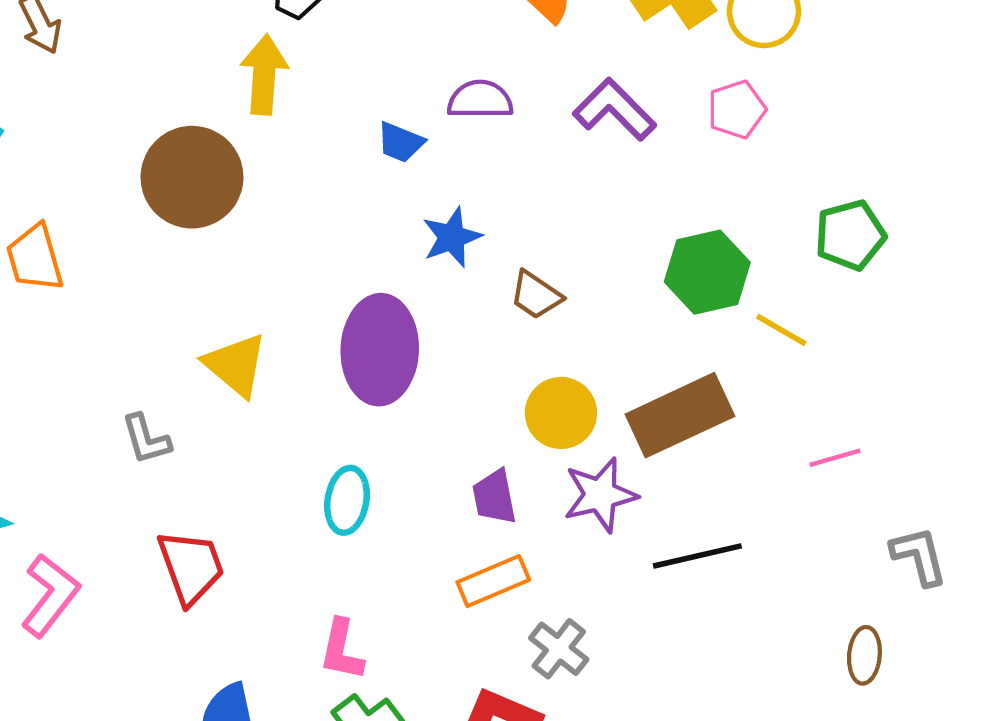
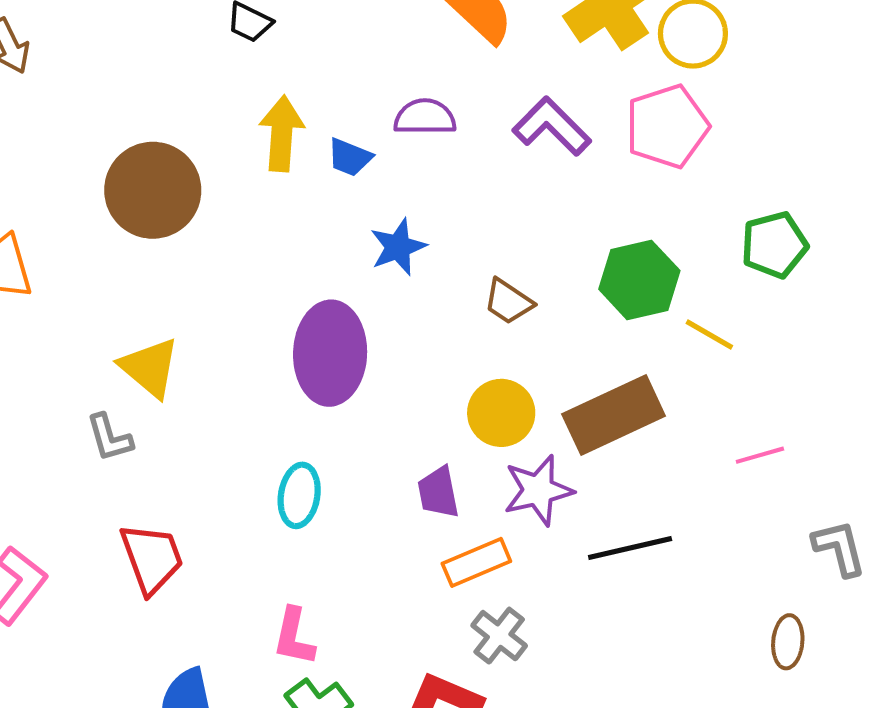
yellow arrow: (264, 75) -> (282, 134), moved
pink pentagon: (737, 109) -> (667, 126), size x1.5
brown trapezoid: (536, 295) -> (508, 302), moved
yellow triangle: (236, 365) -> (150, 368), moved
orange rectangle: (493, 581) -> (476, 562), moved

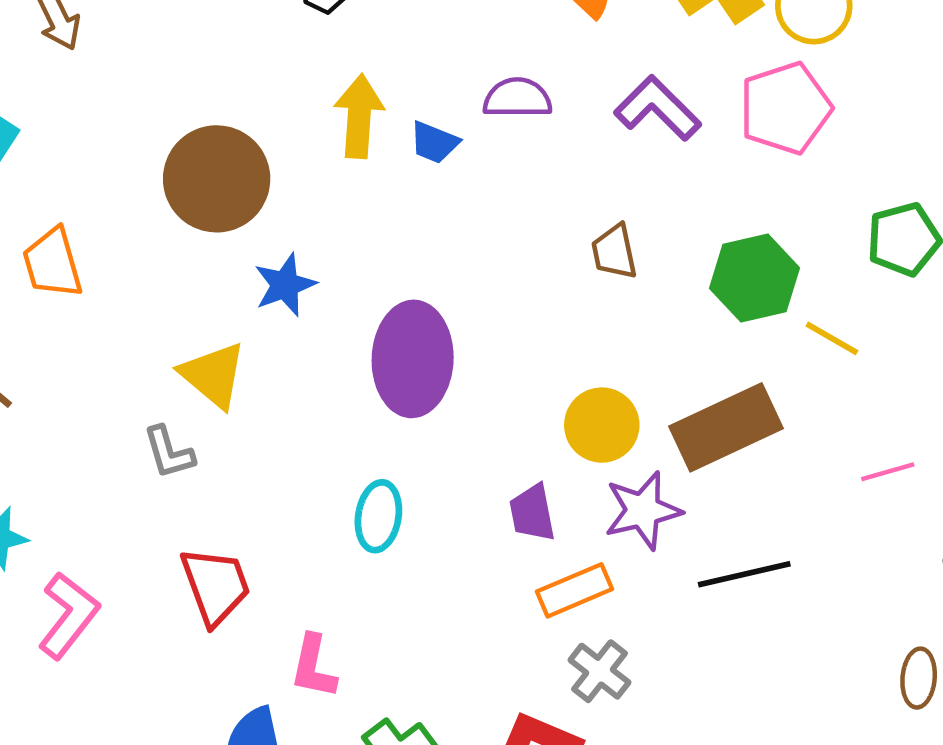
blue star: (398, 247) -> (285, 285), moved
brown trapezoid: (508, 302) -> (614, 252), moved, turned 44
pink L-shape: (294, 637) -> (313, 667), moved

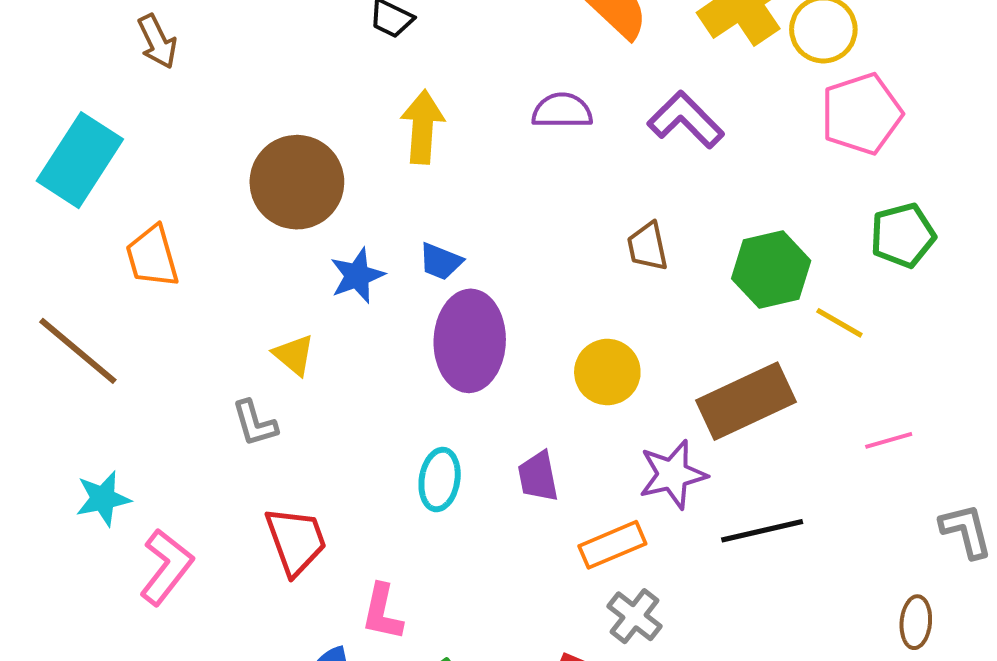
pink pentagon: (785, 108) -> (862, 114), moved
blue trapezoid: (434, 142) -> (441, 262), moved
yellow triangle: (213, 375) -> (294, 355), size x0.7
yellow circle: (602, 425) -> (607, 372), moved
purple trapezoid: (532, 513) -> (538, 477), moved

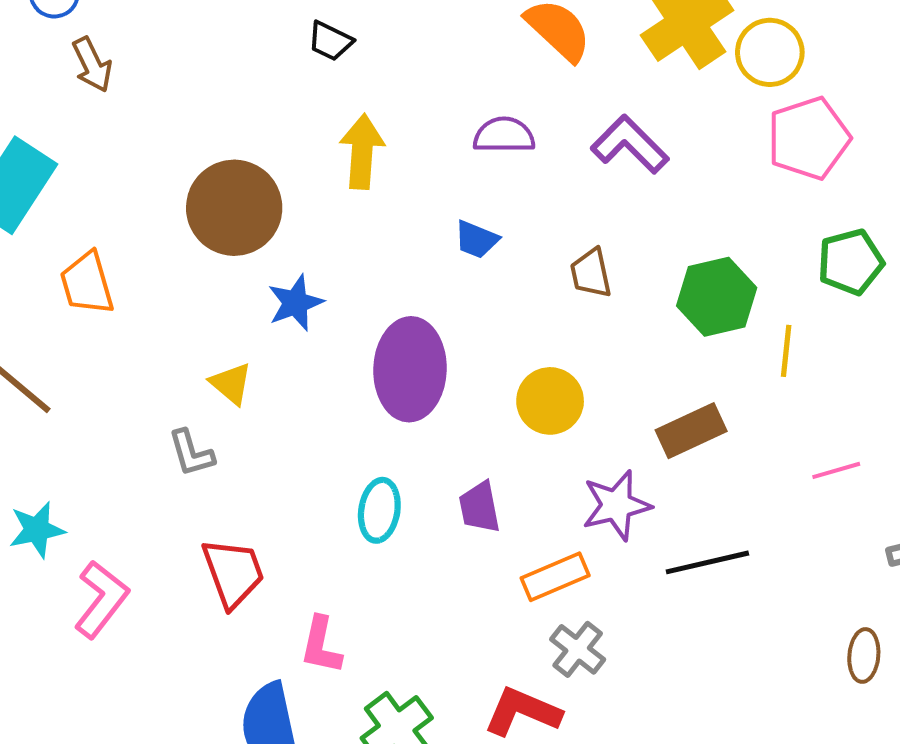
blue trapezoid: (441, 262) -> (476, 239), moved
yellow line: (839, 323) -> (786, 351), turned 66
brown rectangle: (746, 401) -> (691, 431), size x0.7

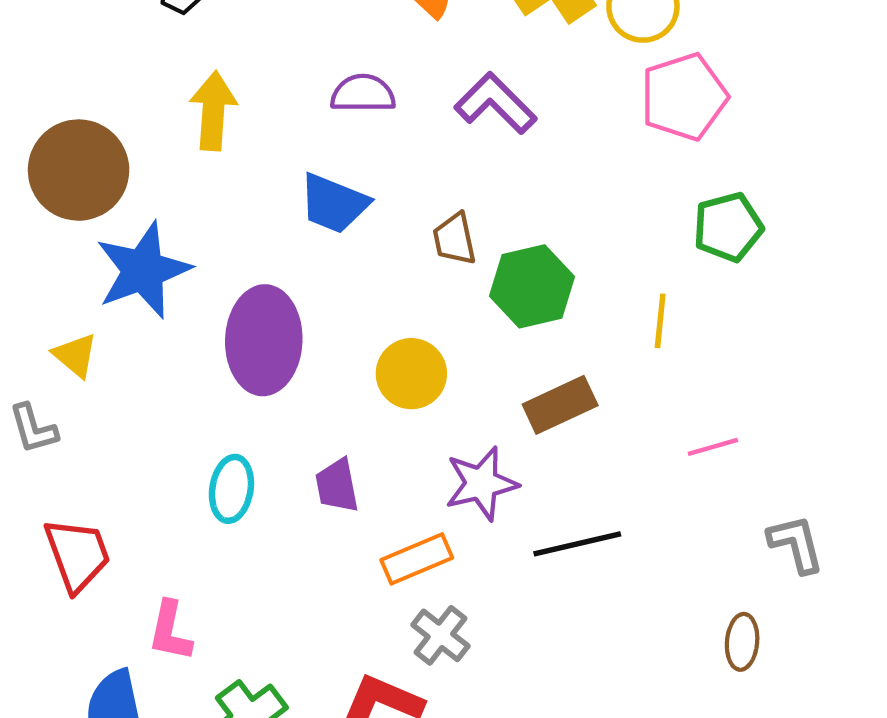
blue trapezoid: (476, 239) -> (334, 203), size x1.5
green hexagon: (717, 297) -> (532, 286), moved
blue star: (296, 303) -> (143, 270), size x1.6

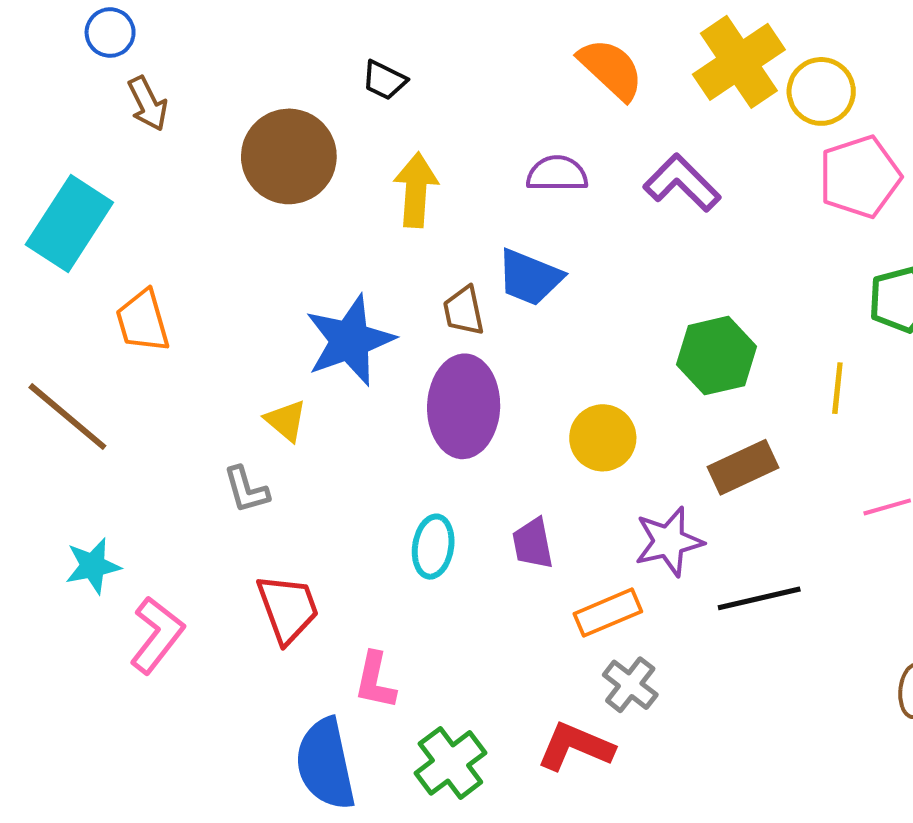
brown circle: (79, 170) -> (289, 156), moved
brown trapezoid: (454, 239) -> (464, 311), moved

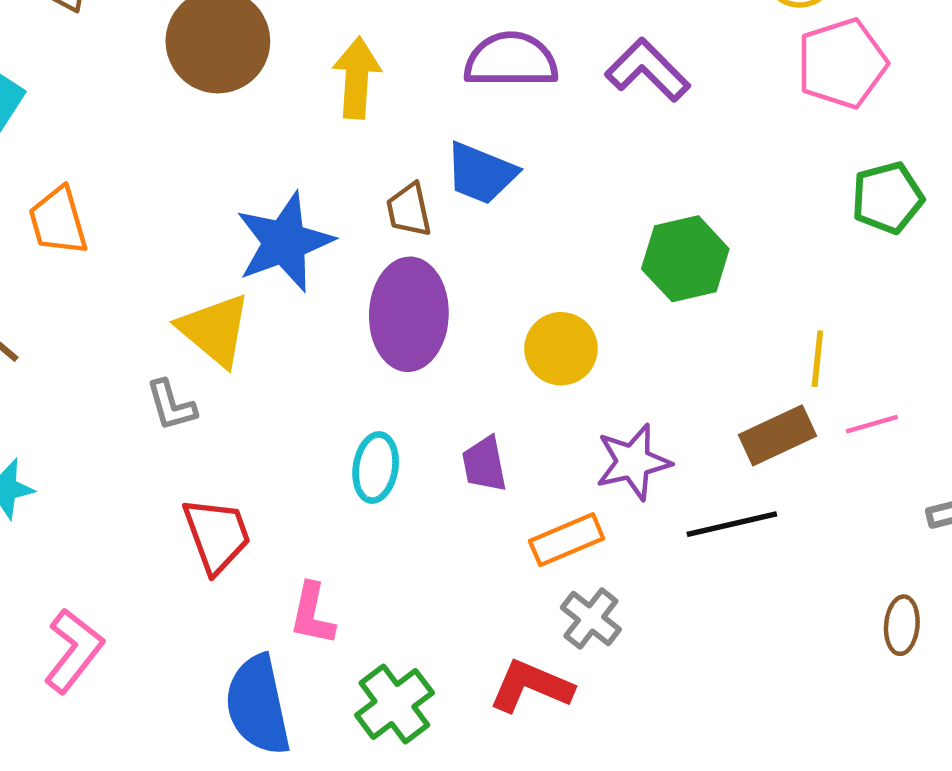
purple semicircle: (557, 174) -> (511, 60), size x1.4
yellow line: (837, 388) -> (817, 359), moved
yellow triangle: (286, 421) -> (215, 330), size x1.6
brown rectangle: (743, 467) -> (777, 435), moved
pink L-shape: (157, 635) -> (74, 651), moved

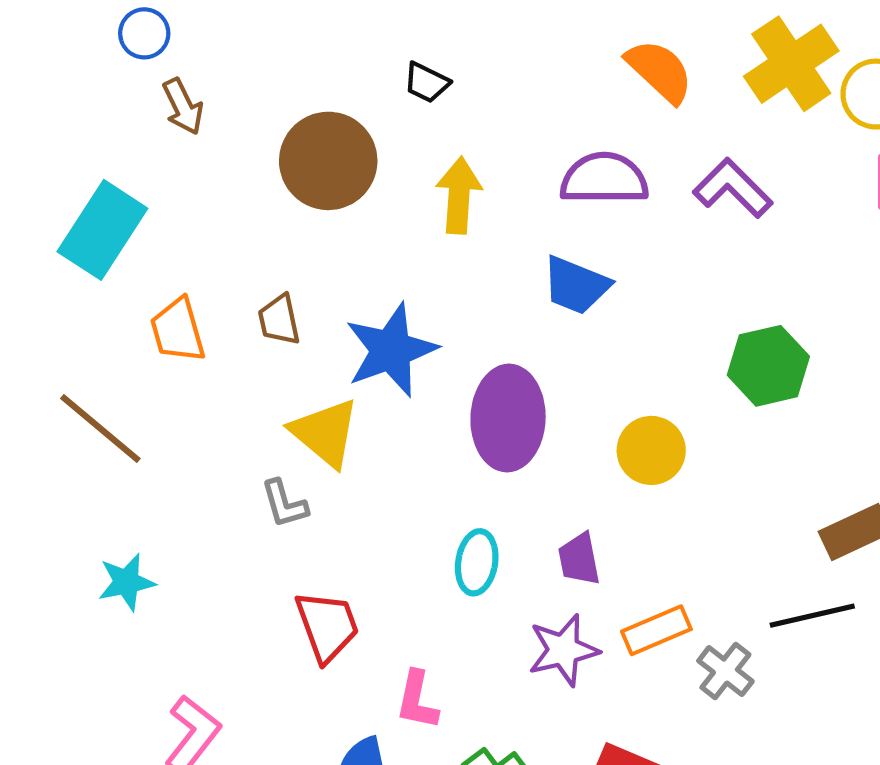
brown trapezoid: (409, 210) -> (279, 320), moved
purple star: (633, 462) -> (563, 650), moved
gray cross: (591, 619) -> (725, 671), moved

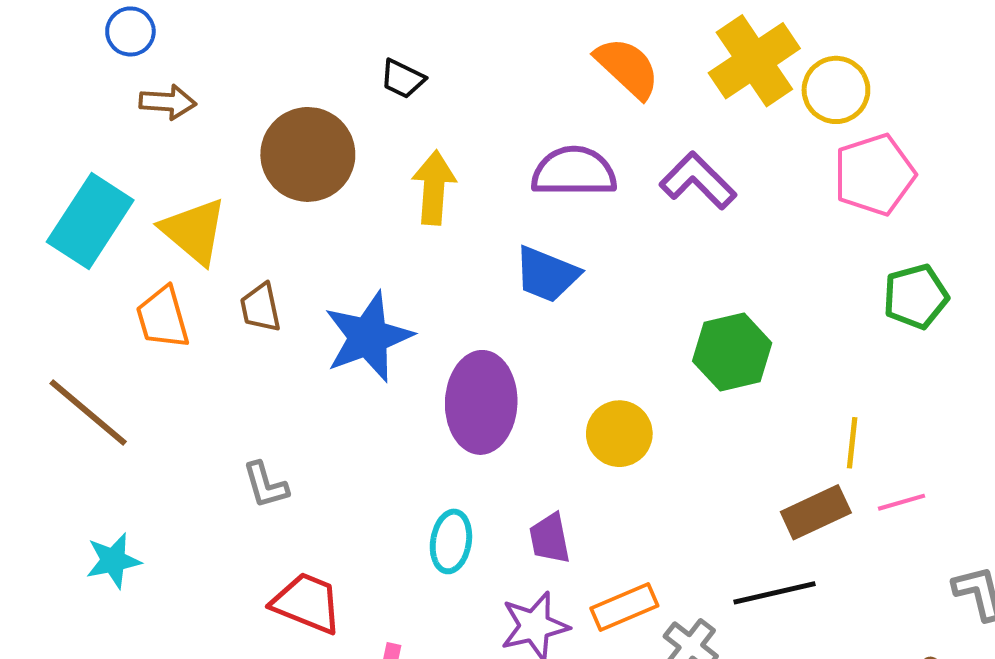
brown arrow: (183, 107) -> (168, 102), turned -60
yellow triangle: (325, 433) -> (194, 231), moved
red trapezoid: (327, 626) -> (307, 603), turned -48

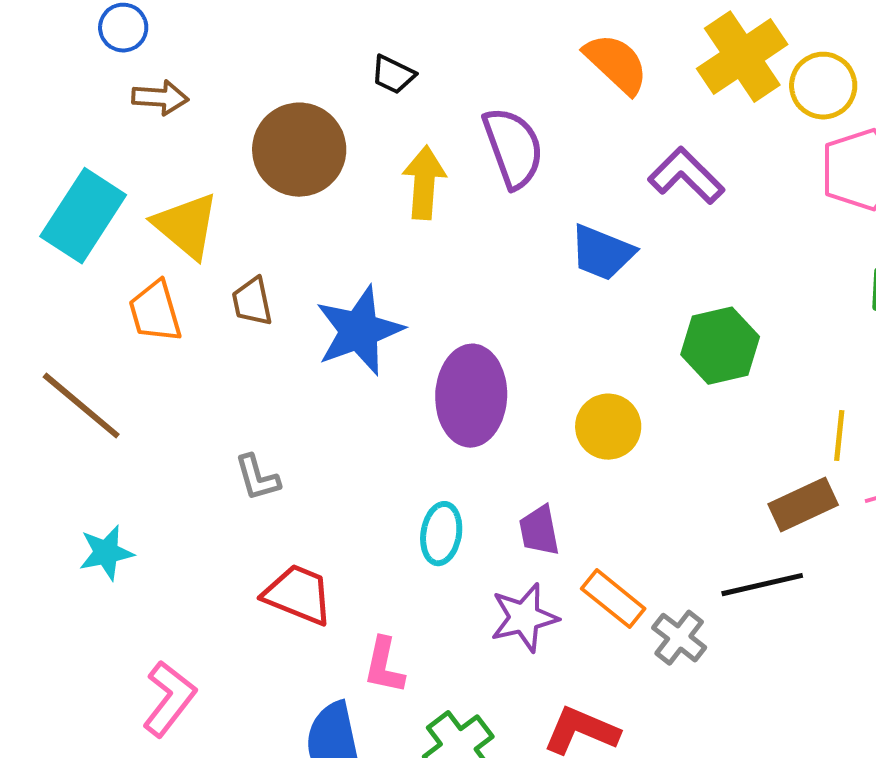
purple semicircle: (574, 172) -> (513, 148), moved, turned 70
blue trapezoid: (547, 274) -> (602, 253), moved
orange rectangle: (624, 607) -> (613, 599), turned 62

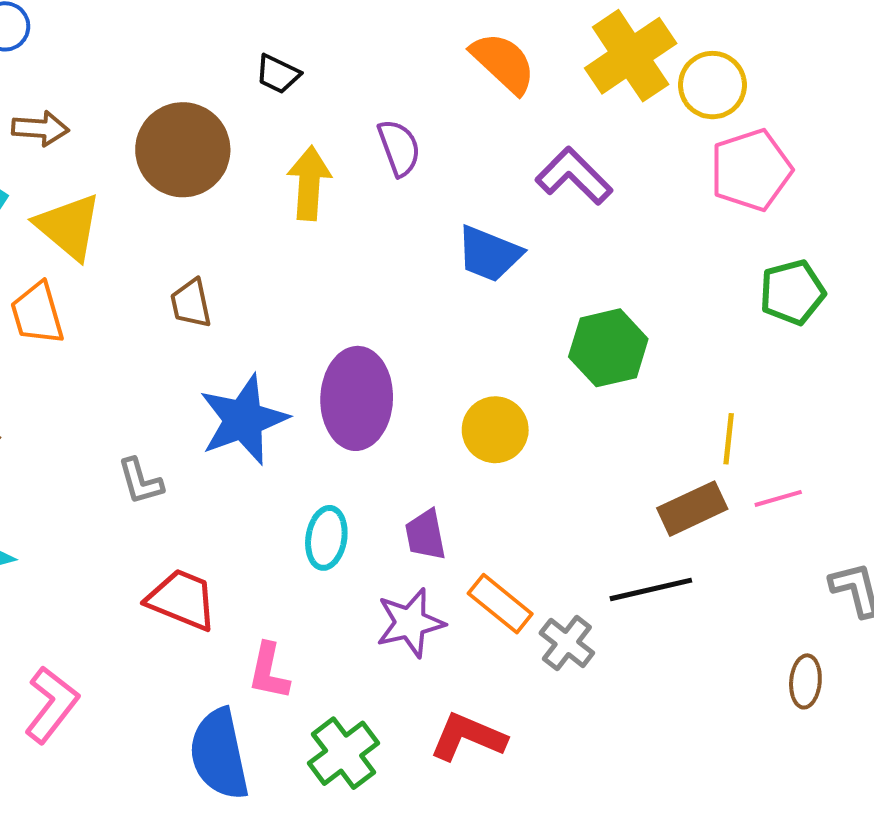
brown arrow: (160, 98) -> (40, 129), moved
purple semicircle: (513, 148) -> (399, 148), size x0.7
brown trapezoid: (252, 302) -> (191, 303), moved
blue star: (359, 331) -> (243, 420), moved

